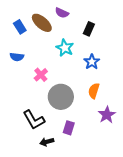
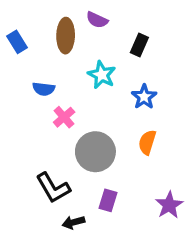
brown ellipse: (42, 23) -> (66, 36), turned 50
blue rectangle: (20, 27) -> (17, 42), moved
blue semicircle: (17, 57) -> (44, 89), moved
purple star: (107, 115) -> (169, 205), moved

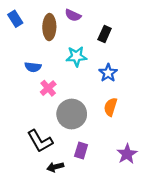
blue rectangle: (17, 42) -> (15, 19), moved
cyan star: (102, 75) -> (76, 56), turned -30

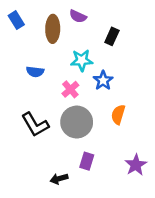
blue star: (108, 73) -> (103, 80), moved
pink cross: (48, 88) -> (70, 89), moved
black L-shape: (40, 141) -> (35, 125), moved

